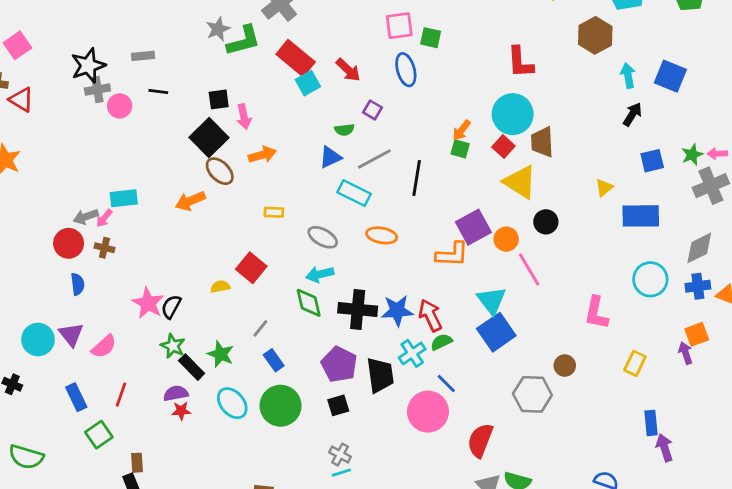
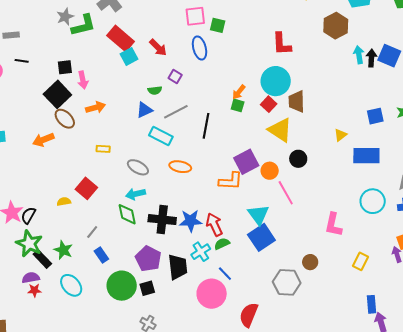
black arrow: (632, 114) -> (371, 58), moved, turned -30
green star: (173, 346) -> (29, 244), size x1.5
green circle: (281, 406) -> (122, 286), moved

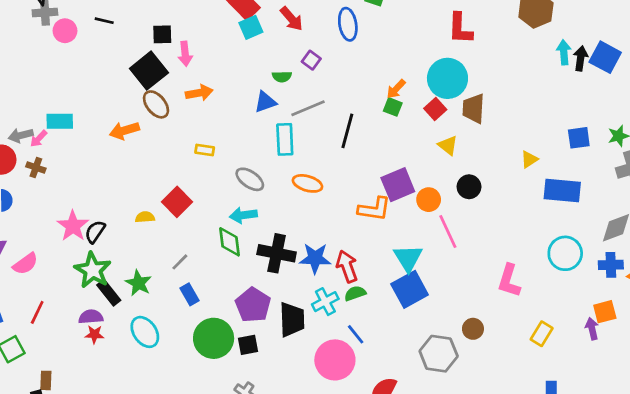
yellow triangle: (280, 130) -> (448, 145), size x0.6
cyan rectangle: (161, 136) -> (285, 139), turned 55

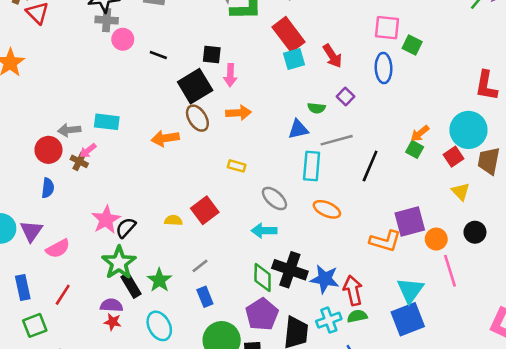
black line: (104, 21) -> (158, 55), moved
pink arrow: (39, 139) -> (88, 151), moved
green diamond: (230, 242) -> (263, 278), moved

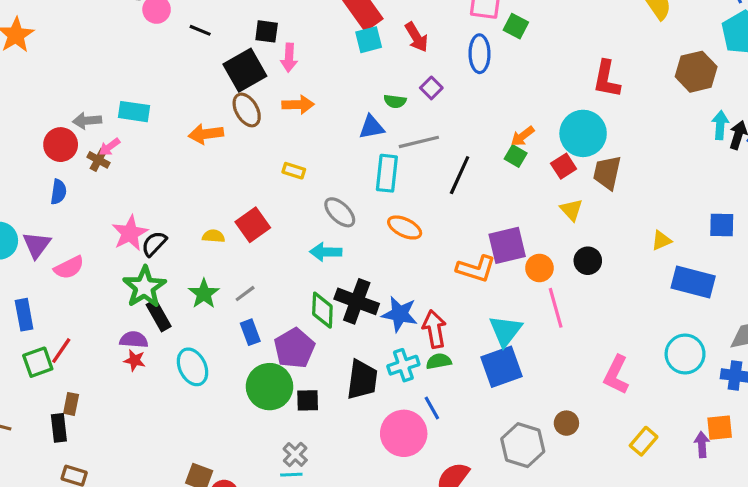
green star: (159, 280) -> (204, 294), moved
red line: (63, 295) -> (61, 351), moved
purple pentagon: (262, 314) -> (294, 348), moved

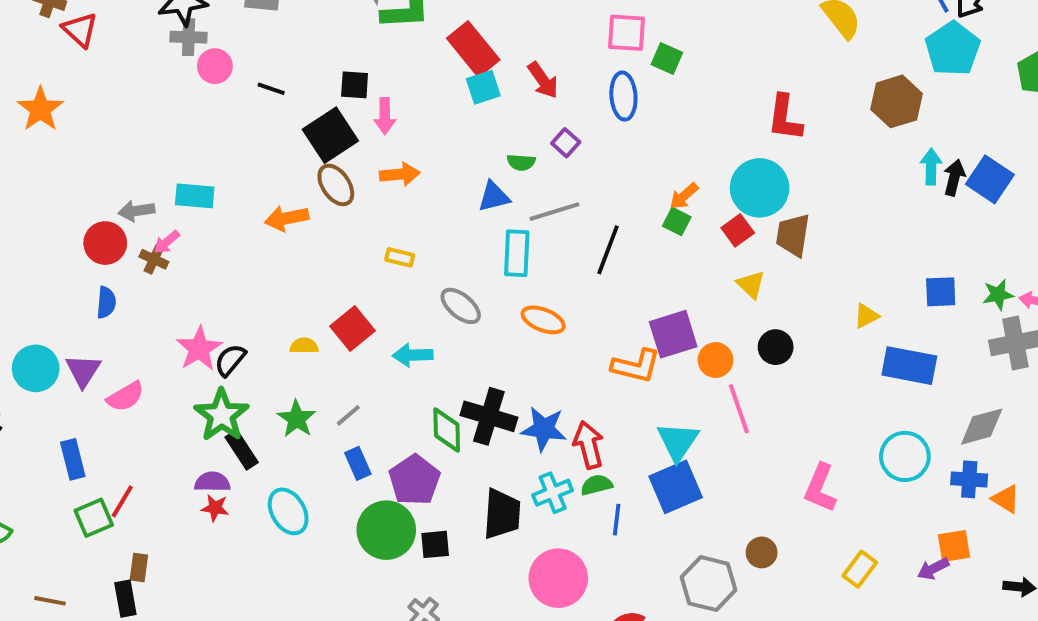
cyan arrow: (326, 252) -> (413, 355), moved
blue line: (432, 408) -> (617, 520), moved, turned 40
purple arrow: (702, 445) -> (933, 569), turned -110

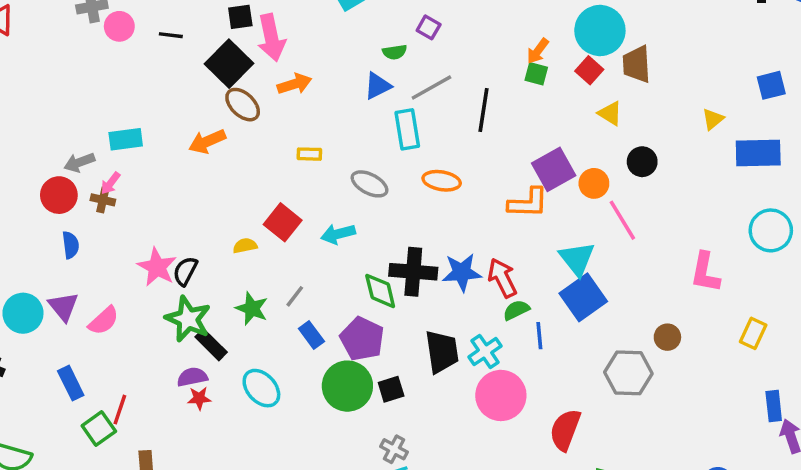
pink arrow: (385, 116) -> (271, 38), size x1.5
cyan cross: (553, 493) -> (485, 351), moved

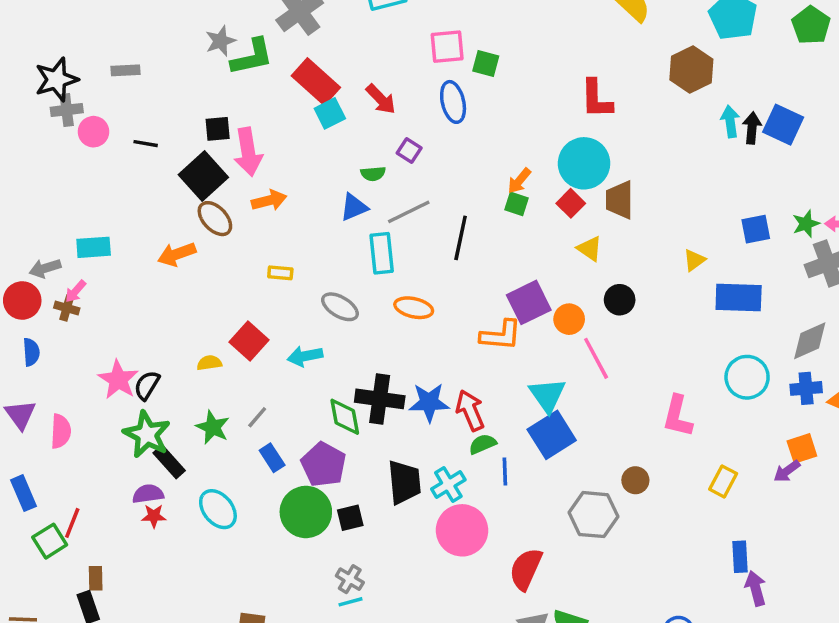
pink semicircle: (104, 321) -> (61, 431), turned -48

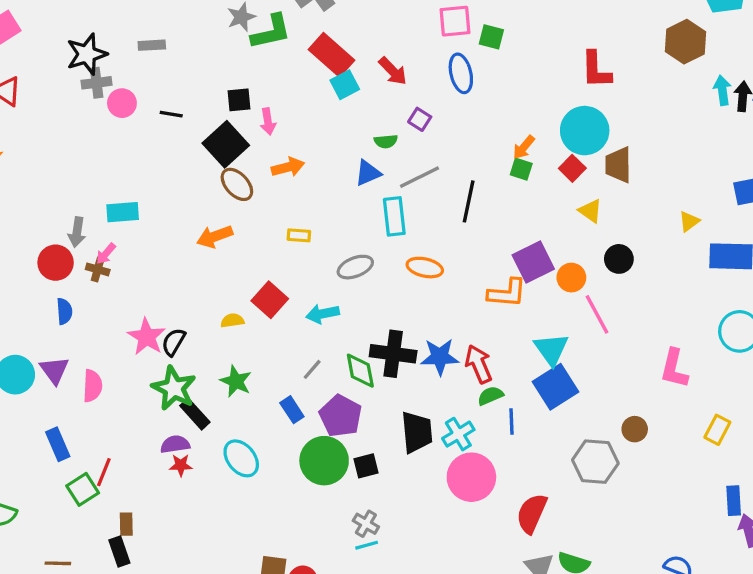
pink arrow: (248, 152) -> (268, 121), size x0.6
orange arrow: (177, 254) -> (215, 237), moved
gray arrow: (45, 268) -> (77, 232), turned -64
gray ellipse: (340, 307) -> (355, 267), turned -52
gray line: (257, 417) -> (312, 369), moved

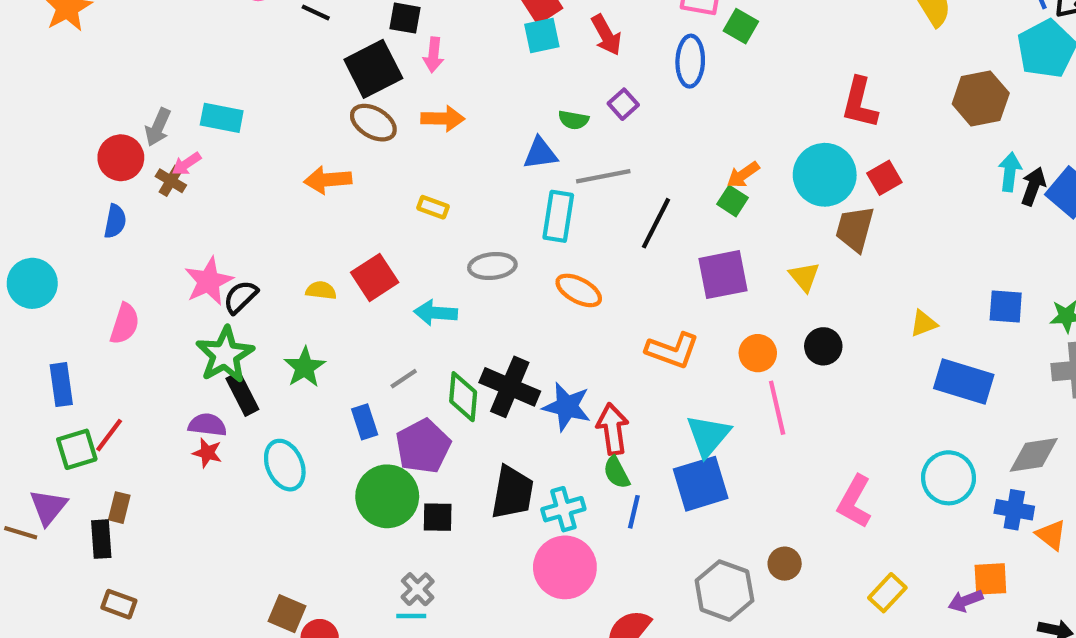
red square: (572, 168) -> (884, 178), moved
brown ellipse: (237, 184) -> (373, 123), turned -32
purple square: (533, 262) -> (723, 275), moved
purple triangle: (54, 370) -> (48, 507), moved
green semicircle: (490, 396) -> (616, 473), turned -110

